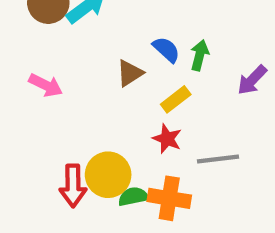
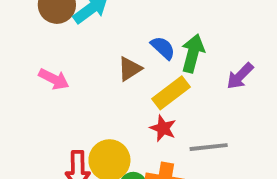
green arrow: (200, 55) -> (193, 53), size x1.4
yellow rectangle: (176, 99) -> (171, 93), size x1.4

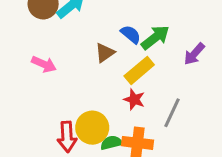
green arrow: (193, 53) -> (155, 37), turned 40
gray line: (209, 147) -> (172, 113), turned -56

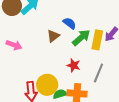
green arrow: (155, 37) -> (81, 38), moved
yellow rectangle: (139, 70) -> (97, 40), moved, turned -36

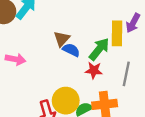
blue semicircle: (70, 23) -> (71, 50), moved
green arrow: (81, 38) -> (99, 49), moved

